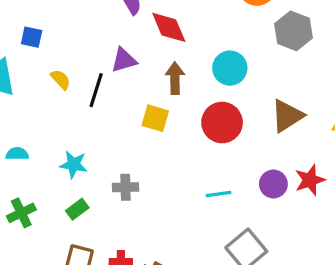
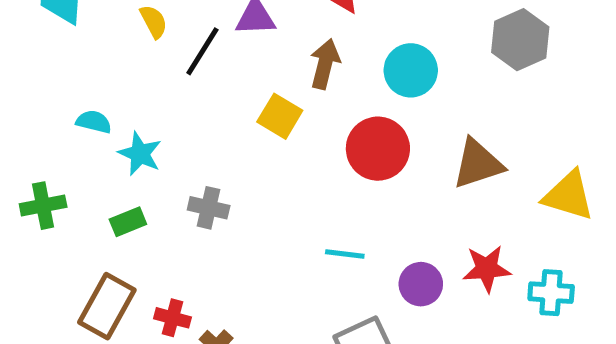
cyan semicircle: (17, 154) -> (94, 122), moved
purple circle: (273, 184) -> (421, 284), moved

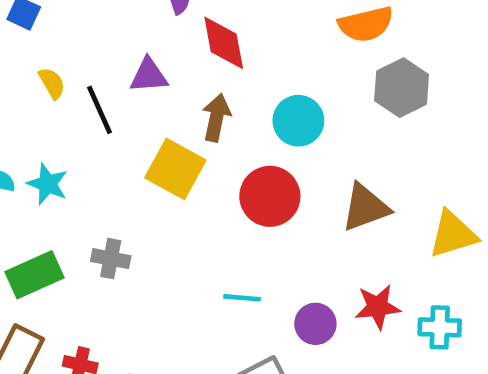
black line: (202, 51) -> (99, 110), turned -54
yellow square: (280, 116) -> (175, 169), size x1.4
cyan star: (140, 154) -> (48, 184), moved
yellow triangle: (568, 196) -> (453, 234), turned -32
green rectangle: (128, 222) -> (34, 275), size x1.6

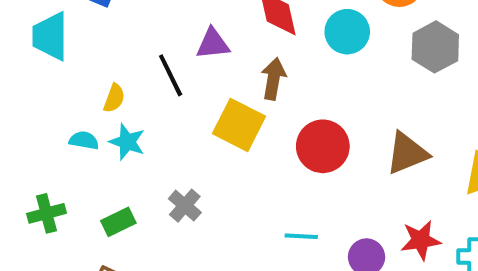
yellow semicircle: (52, 83) -> (114, 98), moved, turned 52
cyan circle: (298, 121) -> (347, 32), moved
gray cross: (111, 259) -> (185, 206), turned 32
green rectangle: (34, 275) -> (118, 222), size x0.7

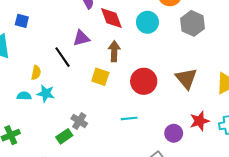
yellow square: (239, 125) -> (100, 77), size x0.7
brown triangle: (407, 153) -> (186, 79), turned -40
green rectangle: (118, 222) -> (64, 136), moved
cyan line: (301, 236) -> (129, 118), moved

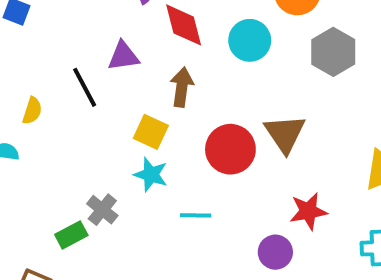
brown triangle: (186, 79) -> (285, 134), moved
cyan star: (46, 93) -> (151, 175), moved
red star: (199, 121) -> (308, 211), moved

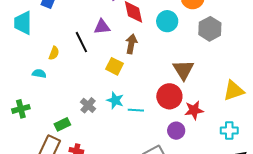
red circle: (230, 149) -> (169, 96), moved
cyan star: (151, 175) -> (115, 100), moved
green rectangle: (71, 235) -> (62, 124), moved

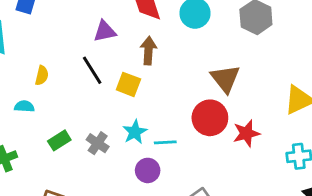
black line: (81, 42) -> (92, 70), moved
cyan star: (115, 100) -> (135, 132), turned 30
green rectangle: (62, 124) -> (59, 140), moved
purple circle: (176, 131) -> (148, 170), moved

